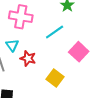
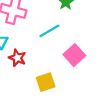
yellow square: (55, 78) -> (46, 82), turned 30

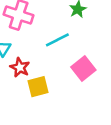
yellow square: (46, 82) -> (38, 87), moved

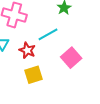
red star: (20, 67) -> (27, 50), moved

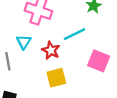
pink square: (71, 58) -> (99, 61), turned -30

